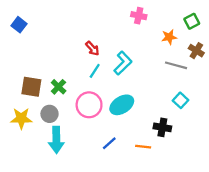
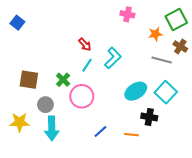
green square: (192, 21) -> (176, 20), size x1.5
green cross: (59, 87) -> (63, 80), moved
cyan square: (180, 100) -> (166, 92), size x1.5
cyan ellipse: (122, 105) -> (136, 91), moved
yellow star: (21, 118) -> (20, 122), moved

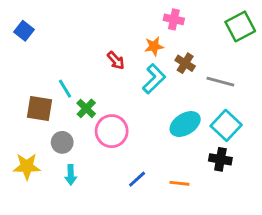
orange star: (155, 34) -> (154, 46), moved
brown cross: (180, 47) -> (185, 63), moved
cyan line: (87, 65) -> (65, 89), moved, turned -64
black cross: (149, 117) -> (220, 159), moved
cyan arrow: (52, 128) -> (71, 175), size x0.6

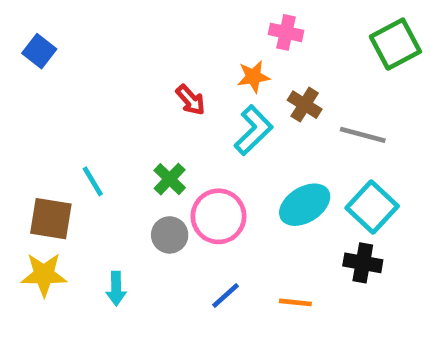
cyan line: (65, 89) -> (93, 181), moved
brown square: (40, 108) -> (51, 219), moved
green cross: (86, 108) -> (170, 179), moved
pink circle: (112, 131) -> (219, 216), moved
gray circle: (62, 142) -> (170, 235), moved

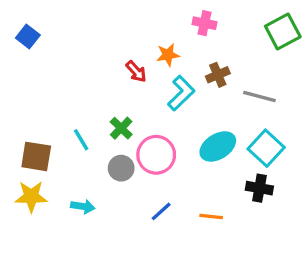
orange star: (253, 77) -> (168, 55), moved
brown cross: (305, 105) -> (218, 75), turned 35
cyan line: (93, 181) -> (81, 140), moved
cyan arrow: (116, 288) -> (83, 206), turned -80

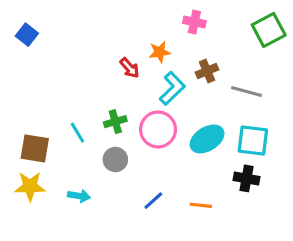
green cross: (121, 128) -> (115, 122), turned 30
cyan square: (266, 148) -> (253, 141), turned -36
pink circle: (156, 155) -> (158, 129), moved

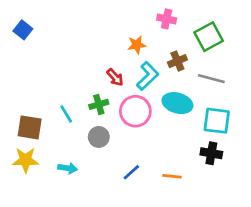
green square: (269, 30) -> (209, 37), moved
red arrow: (130, 68) -> (115, 77), moved
cyan ellipse: (207, 139) -> (177, 103), moved, turned 48

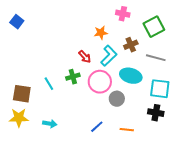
gray circle: (99, 137) -> (117, 99), moved

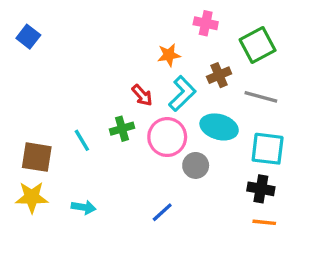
orange line: (127, 130) -> (264, 222), moved

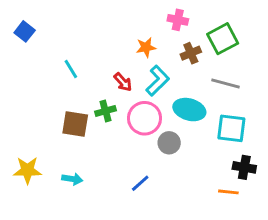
brown cross: (219, 75) -> (191, 53), moved
cyan line: (82, 140) -> (71, 69), moved
brown square: (37, 157) -> (75, 124), moved
black cross: (261, 189) -> (244, 167), moved

